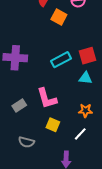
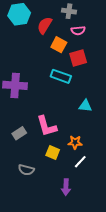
red square: (87, 56) -> (78, 58), moved
cyan rectangle: (61, 60) -> (61, 76), moved, turned 48
orange star: (85, 111) -> (75, 142), moved

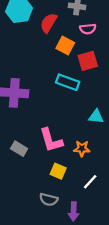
gray rectangle: (19, 133) -> (19, 149), turned 64
orange star: (75, 142) -> (82, 149), moved
gray semicircle: (26, 170) -> (49, 200), moved

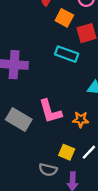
gray rectangle: (19, 149) -> (19, 119), size x1.5
yellow square: (58, 171) -> (67, 152), moved

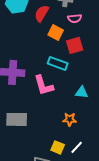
pink L-shape: (50, 111) -> (44, 85), moved
gray rectangle: (19, 119) -> (17, 119), turned -30

